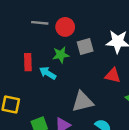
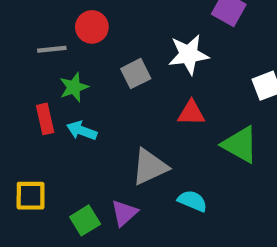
red circle: (65, 27) -> (92, 27), moved
green star: (61, 55) -> (74, 87), moved

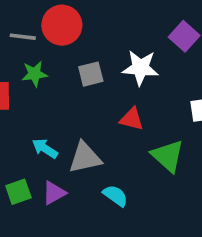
red circle: (92, 27) -> (62, 25), size x1.4
cyan arrow: (82, 131) -> (45, 148), moved

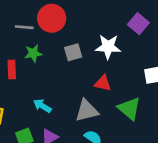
gray triangle: (85, 158) -> (87, 111), moved

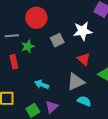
gray line: (24, 27) -> (12, 36), moved
red triangle: (103, 83) -> (84, 59), turned 40

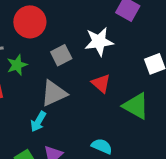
gray triangle: (76, 82) -> (54, 93), moved
cyan arrow: (42, 84) -> (38, 122), turned -80

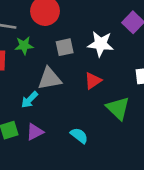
red triangle: (101, 83) -> (93, 81), turned 30

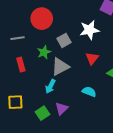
green star: (24, 46) -> (44, 52), moved
cyan semicircle: (79, 136) -> (89, 92), moved

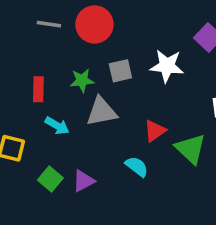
gray line: (17, 38) -> (49, 24), moved
red triangle: (92, 58) -> (155, 131), moved
cyan arrow: (50, 86) -> (57, 126), moved, turned -104
green square: (43, 113) -> (50, 179), turned -32

